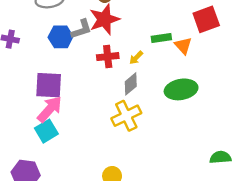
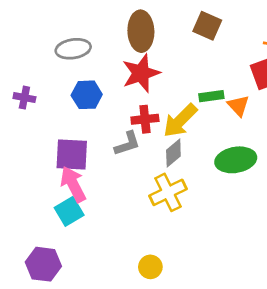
gray L-shape: (81, 29) -> (127, 144), moved
yellow arrow: (136, 58) -> (180, 121), size x2.0
pink arrow: (50, 109) -> (73, 184), turned -68

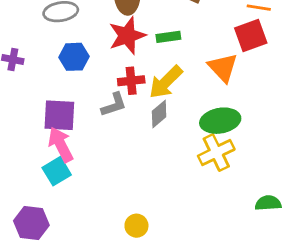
green rectangle: (211, 96) -> (168, 37), moved
orange triangle: (238, 106) -> (223, 67), size x1.4
yellow cross: (168, 192) -> (216, 153), moved

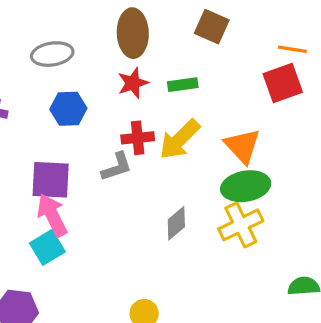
red star: (127, 36) -> (133, 83), size x0.7
orange triangle: (223, 67) -> (242, 146), moved
gray diamond: (159, 114) -> (176, 223), moved

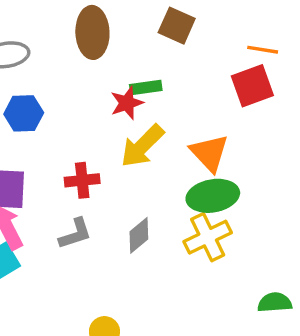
red star: (133, 83) -> (127, 103), moved
red cross: (138, 138) -> (82, 180), moved
gray L-shape: (117, 167) -> (75, 234), moved

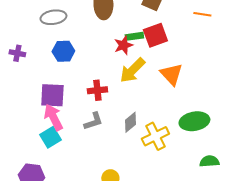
red square: (252, 86) -> (155, 35), moved
green ellipse: (213, 196) -> (194, 121), moved
yellow cross: (208, 237) -> (155, 136), moved

